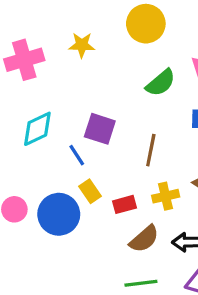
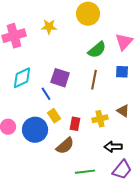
brown line: (151, 150) -> (94, 80), moved
red rectangle: (124, 204) -> (75, 124), turned -64
brown semicircle: (144, 239) -> (65, 146), moved

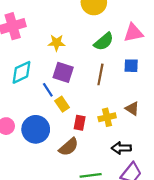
yellow star: (49, 27) -> (57, 43), moved
pink triangle: (124, 42) -> (133, 33), turned 36
yellow rectangle: (54, 116) -> (62, 104), moved

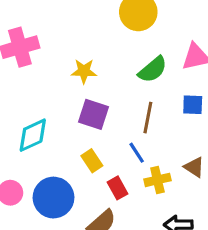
cyan diamond: (21, 72) -> (33, 135), moved
blue line: (48, 90) -> (137, 153), moved
red rectangle: (80, 123) -> (117, 188), turned -40

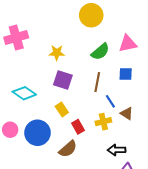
cyan diamond: (33, 135) -> (24, 93), turned 60
blue line: (137, 153) -> (110, 101), moved

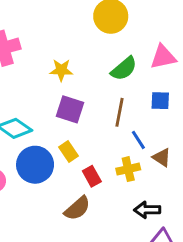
blue circle: (37, 133) -> (35, 165), moved

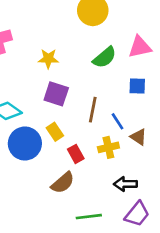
brown line: (119, 112) -> (93, 110), moved

